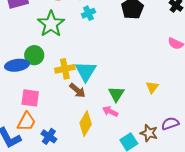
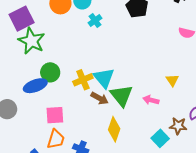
green star: (51, 24) -> (31, 41), moved
green triangle: (116, 94) -> (121, 96), moved, size x1.4
pink arrow: (110, 111) -> (151, 100), moved

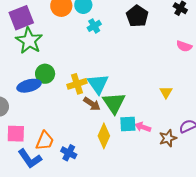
pink arrow: (151, 100) -> (143, 127), moved
pink square: (55, 115) -> (16, 134), moved
brown star: (178, 126) -> (168, 138), turned -30
cyan square: (160, 138) -> (128, 124), moved, turned 36

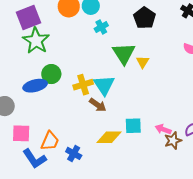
yellow triangle: (166, 92) -> (143, 62), moved
green triangle: (114, 103) -> (124, 54), moved
pink arrow: (143, 127) -> (163, 129), moved
yellow diamond: (104, 136) -> (109, 137), turned 65

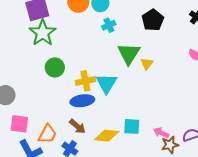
blue ellipse: (35, 86) -> (82, 101), moved
brown arrow: (98, 105) -> (77, 126), moved

